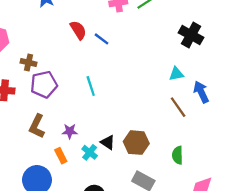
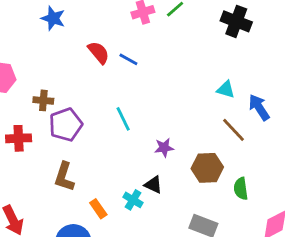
black cross: (191, 35) -> (236, 21), moved
cyan triangle: (176, 74) -> (226, 89), turned 35
purple star: (70, 131) -> (164, 148), moved
brown hexagon: (136, 143) -> (207, 168), moved

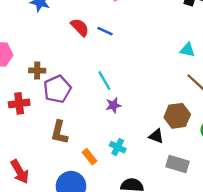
purple star: (164, 148) -> (113, 105), moved
black triangle: (153, 185) -> (156, 136), moved

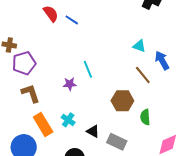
cyan line: (104, 81) -> (88, 69), moved
brown L-shape: (59, 132) -> (31, 93), moved, turned 140
black triangle: (156, 136) -> (93, 131), moved
orange rectangle: (90, 157) -> (43, 125), size x1.6

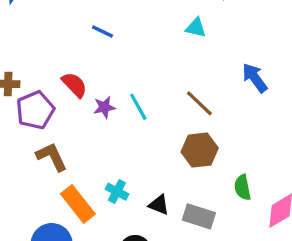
red semicircle: (51, 14) -> (74, 85), moved
cyan triangle: (139, 46) -> (196, 28), moved
brown line: (143, 75) -> (199, 103), moved
purple star: (70, 84) -> (104, 107), moved
green semicircle: (145, 117) -> (243, 187), moved

